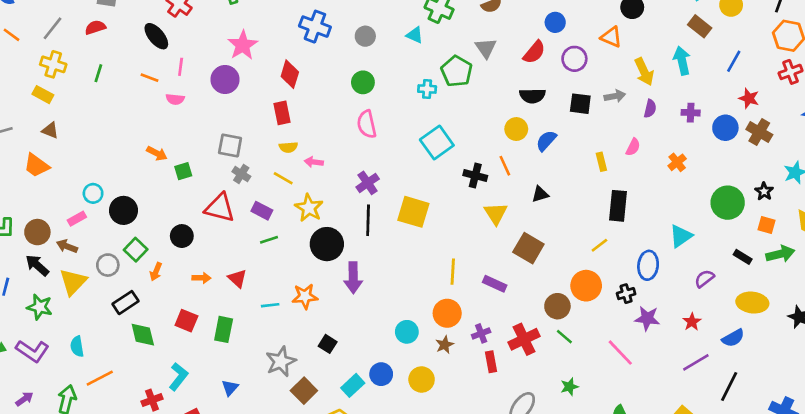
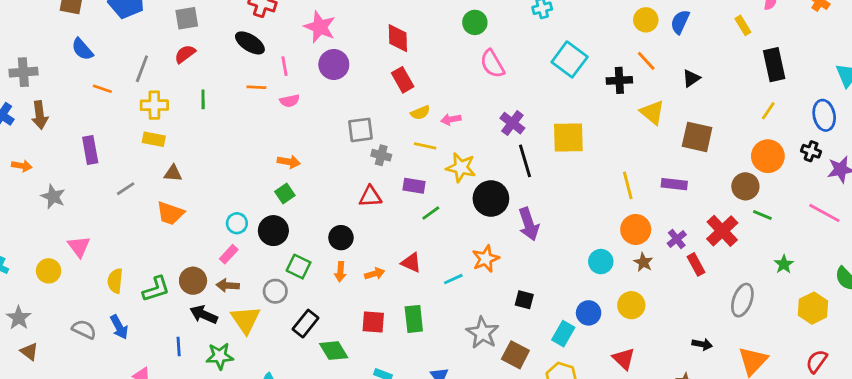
pink star: (243, 45) -> (320, 27), moved
green square: (183, 171) -> (285, 194), moved
red triangle: (220, 208) -> (370, 196), size x0.7
orange arrow: (156, 272) -> (340, 272), moved
black cross: (626, 294) -> (811, 151), turned -36

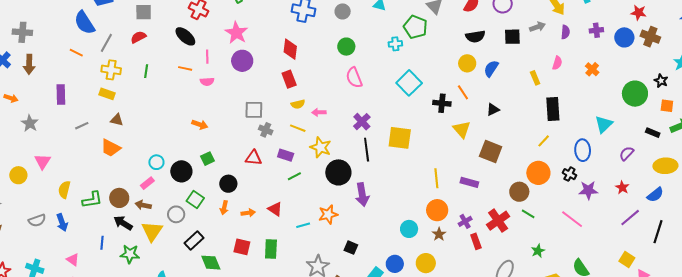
blue semicircle: (82, 49) -> (84, 23), moved, size x1.4
green square: (285, 194) -> (208, 159), moved
gray semicircle: (84, 329) -> (37, 220), turned 126

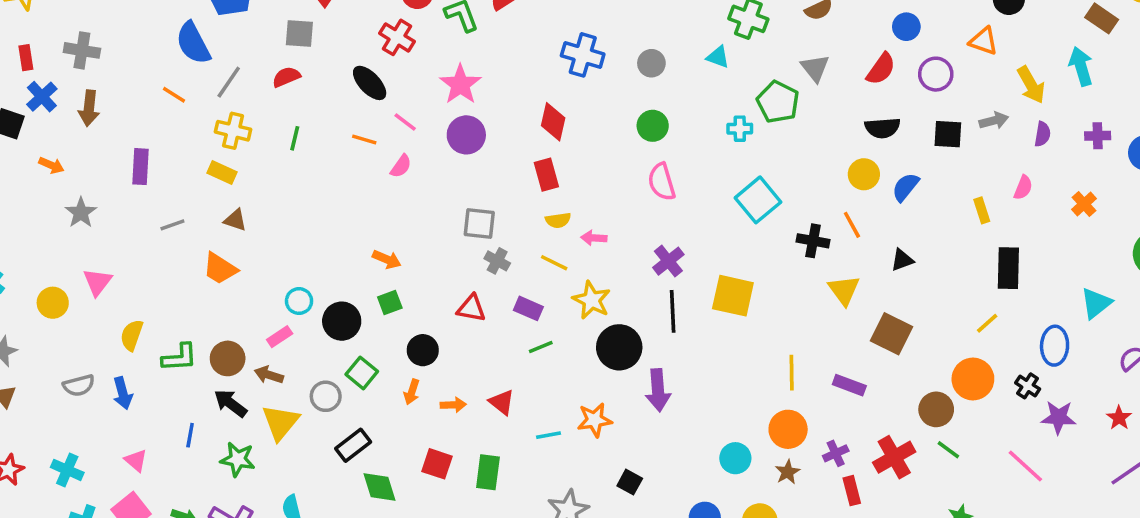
pink line: (207, 57) -> (405, 122), turned -56
pink semicircle: (207, 82) -> (401, 166), turned -56
orange arrow: (200, 125) -> (387, 259), moved

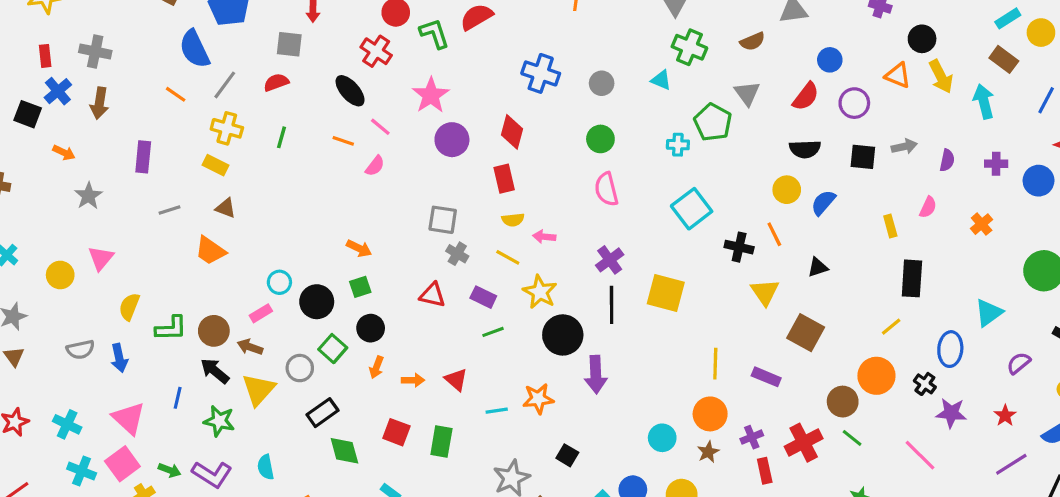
yellow arrow: (1031, 85) -> (941, 76), moved
purple circle: (466, 135) -> (452, 140), moved
black circle: (423, 350) -> (371, 328), moved
pink triangle: (136, 460) -> (129, 418), size x1.6

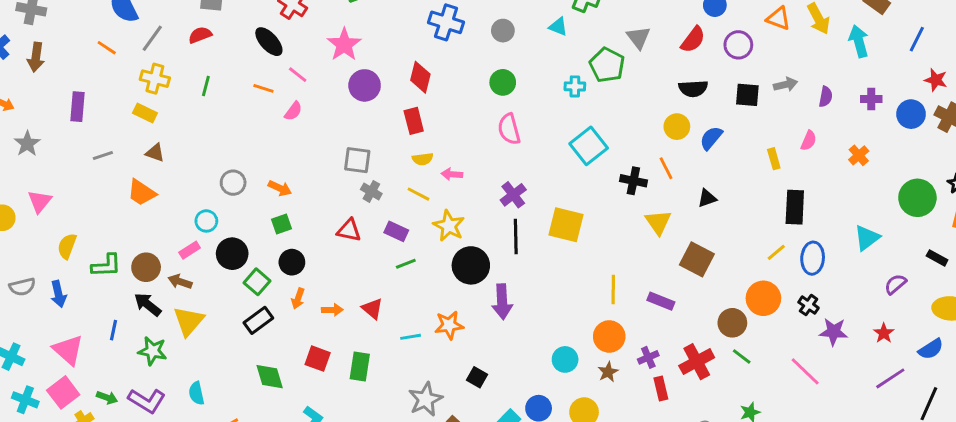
black circle: (317, 302) -> (232, 254), moved
blue ellipse: (950, 349) -> (813, 258), moved
gray circle: (300, 368) -> (233, 183), moved
black rectangle: (322, 413) -> (258, 320), moved

